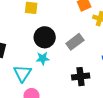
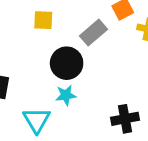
gray rectangle: (75, 42) -> (93, 33), moved

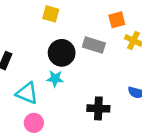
gray rectangle: (93, 33) -> (94, 45), moved, turned 45
cyan triangle: (37, 120) -> (27, 93), turned -50

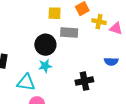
yellow square: (51, 14) -> (55, 13), moved

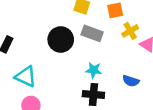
yellow cross: (99, 22) -> (130, 31), turned 32
cyan star: (45, 66) -> (94, 70), moved

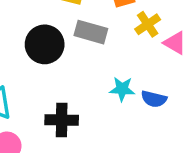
cyan star: (94, 70) -> (122, 89), moved
black cross: (93, 94) -> (62, 120), moved

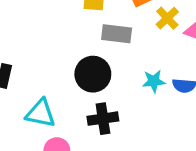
black circle: (45, 44) -> (93, 74), moved

